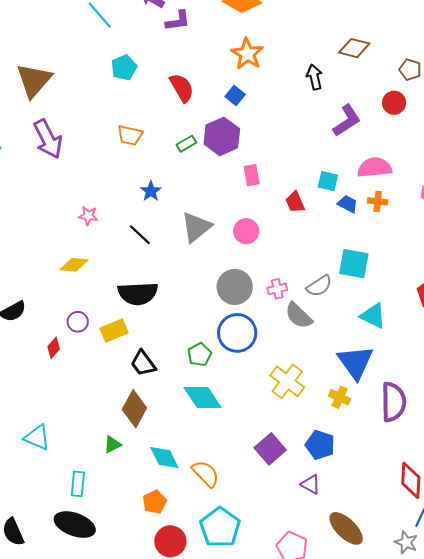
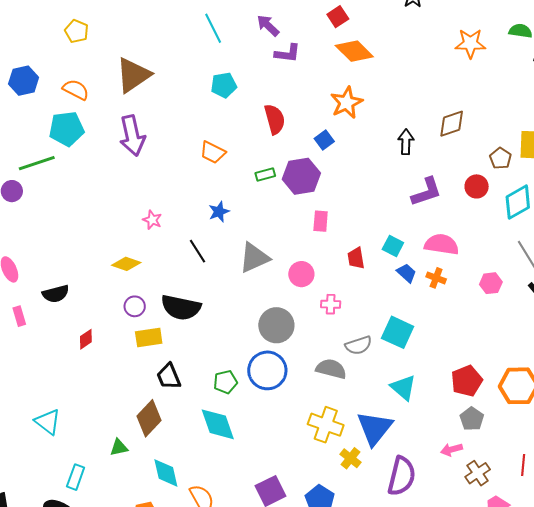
brown diamond: (354, 48) -> (452, 124), turned -48
pink cross: (277, 289) -> (331, 304), moved
gray semicircle: (299, 316) -> (331, 369), turned 136
purple circle: (78, 322) -> (135, 306), moved
yellow cross: (287, 381) -> (326, 425), moved, turned -32

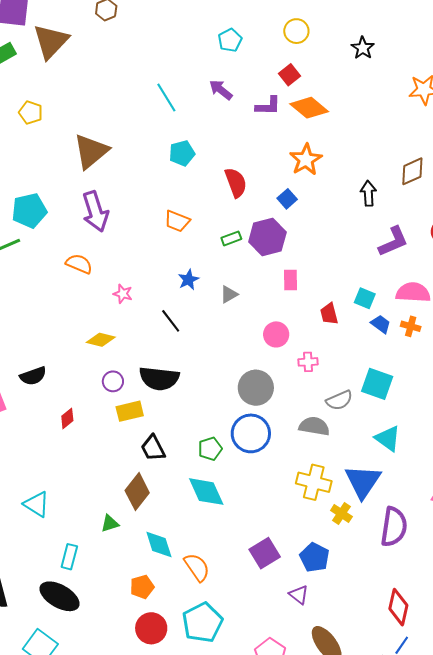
purple L-shape: (287, 53) -> (268, 106), moved
orange semicircle: (76, 90) -> (79, 264), moved
gray triangle: (254, 258) -> (229, 294), moved, size x0.6

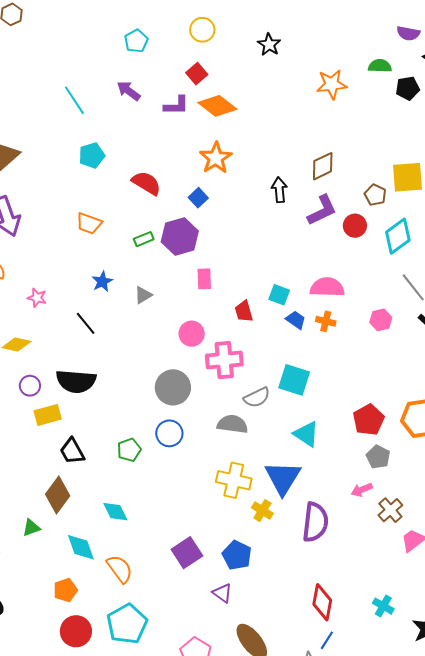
red semicircle: (236, 183) -> (146, 183), turned -36
purple L-shape: (393, 242) -> (322, 210), moved
pink cross: (308, 362) -> (224, 360), size x1.8
blue circle: (251, 433) -> (169, 433), size x0.7
cyan diamond: (206, 492) -> (115, 512), moved, size x0.7

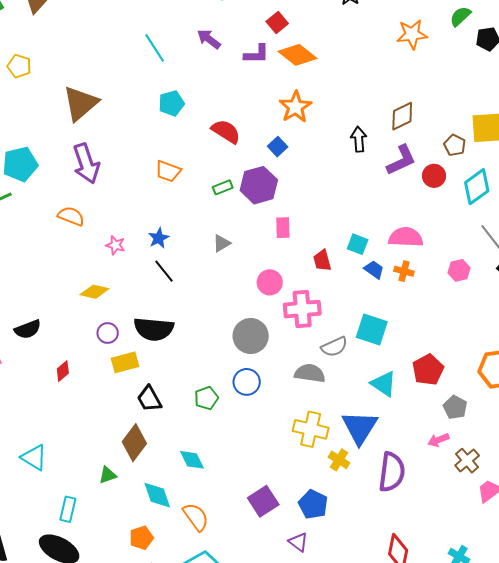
green semicircle: (380, 66) -> (460, 16), turned -45
blue star: (102, 282) -> (159, 238), moved
red pentagon: (369, 420) -> (428, 370), moved

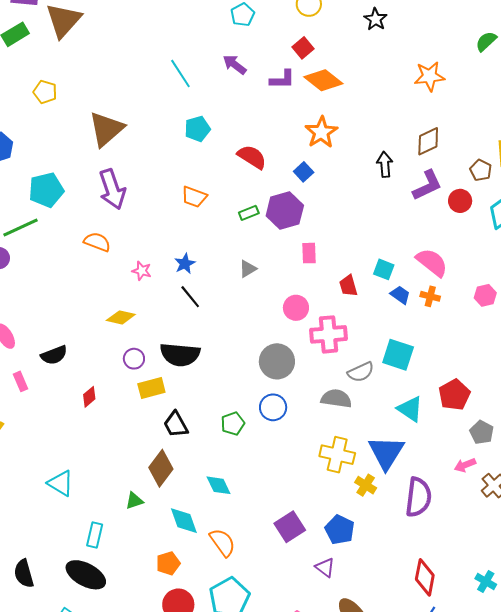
orange star: (412, 34) -> (429, 76), moved
pink semicircle: (406, 237) -> (432, 262), turned 36

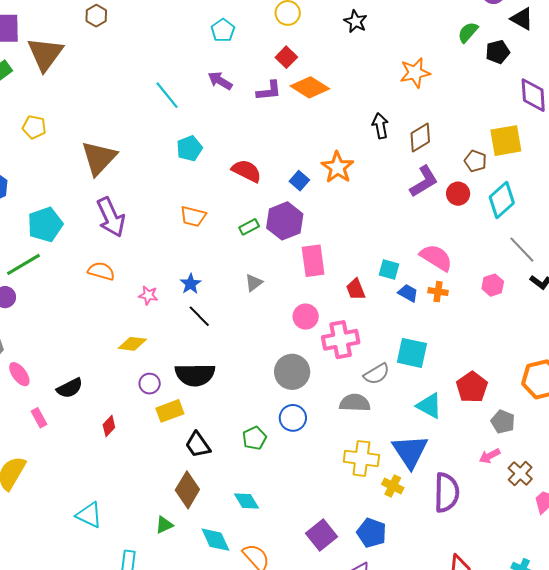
orange star: (321, 132) -> (337, 167), moved
black arrow: (385, 164) -> (380, 126), moved
pink rectangle: (309, 253) -> (313, 261), size x1.5

